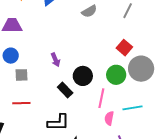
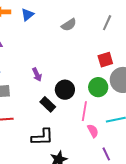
red square: (124, 48) -> (105, 60), turned 35
pink semicircle: (109, 118) -> (93, 131), turned 144

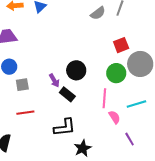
gray semicircle: (69, 25) -> (98, 13), moved
purple arrow: (37, 75) -> (54, 80), moved
black circle: (65, 90) -> (76, 70), moved

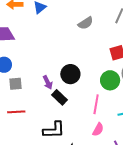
gray semicircle: (98, 13) -> (86, 23), moved
pink semicircle: (114, 117) -> (98, 129), moved, turned 56

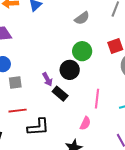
green circle: (110, 80) -> (82, 51), moved
pink semicircle: (98, 129) -> (85, 123), moved
black L-shape: (54, 130) -> (38, 127), moved

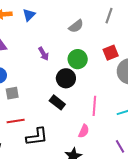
purple arrow: (47, 79) -> (44, 54), moved

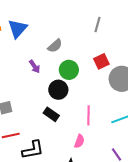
blue triangle: (29, 15) -> (18, 29), size x1.5
gray semicircle: (76, 26) -> (55, 46), moved

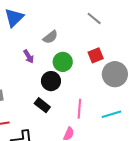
gray line: (97, 25) -> (94, 18), turned -70

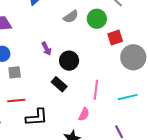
purple arrow: (29, 56) -> (47, 49), moved
green circle: (63, 62) -> (97, 19), moved

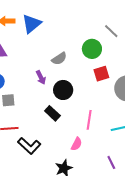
gray semicircle: (71, 17) -> (59, 59), moved
red square: (115, 38) -> (101, 74), moved
black L-shape: (37, 117) -> (29, 146), turned 45

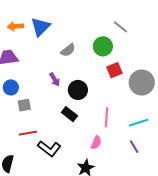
gray semicircle: (59, 59) -> (68, 50), moved
purple line: (111, 162) -> (134, 147), moved

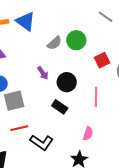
blue triangle: (40, 27) -> (26, 21), turned -35
green circle: (103, 46) -> (76, 40), moved
gray square: (24, 105) -> (14, 101), size x1.5
pink line: (107, 117) -> (96, 97), moved

